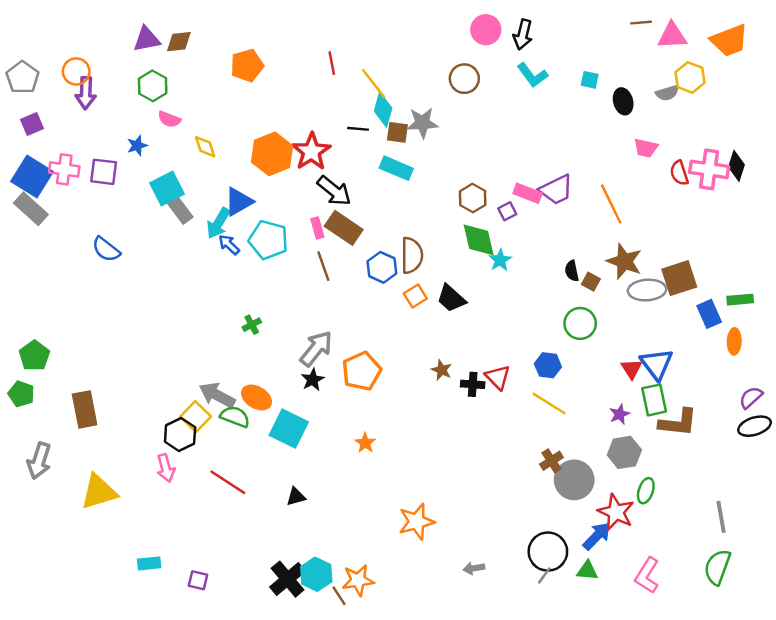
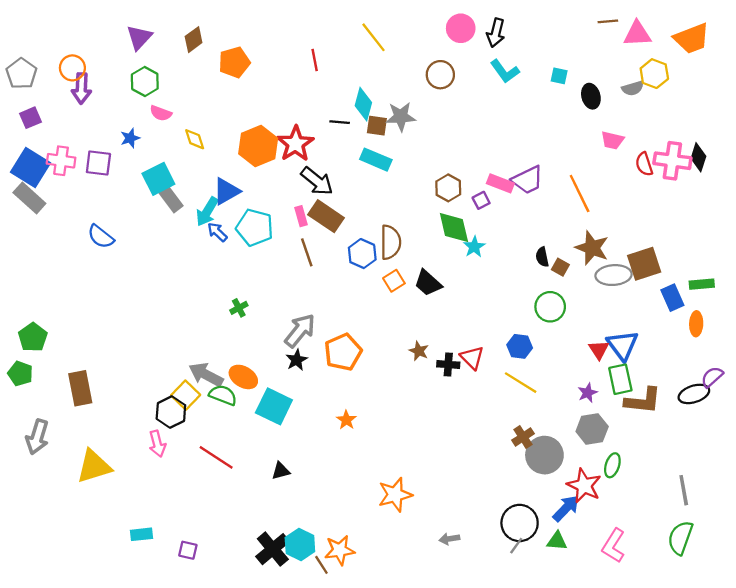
purple triangle: (147, 39) -> (139, 37), turned -36
brown diamond: (179, 42) -> (194, 40), moved, turned -30
yellow line: (374, 83) -> (374, 37), moved
black ellipse: (754, 426) -> (694, 394), moved

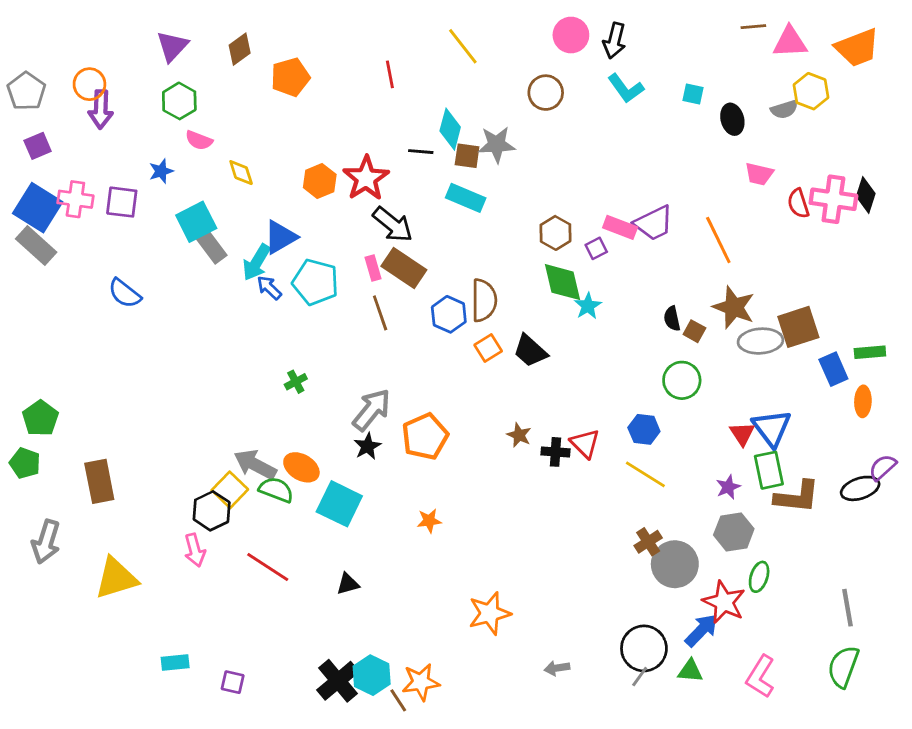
orange hexagon: (258, 146) -> (320, 181), size x0.7
orange star: (346, 420) -> (429, 521), turned 30

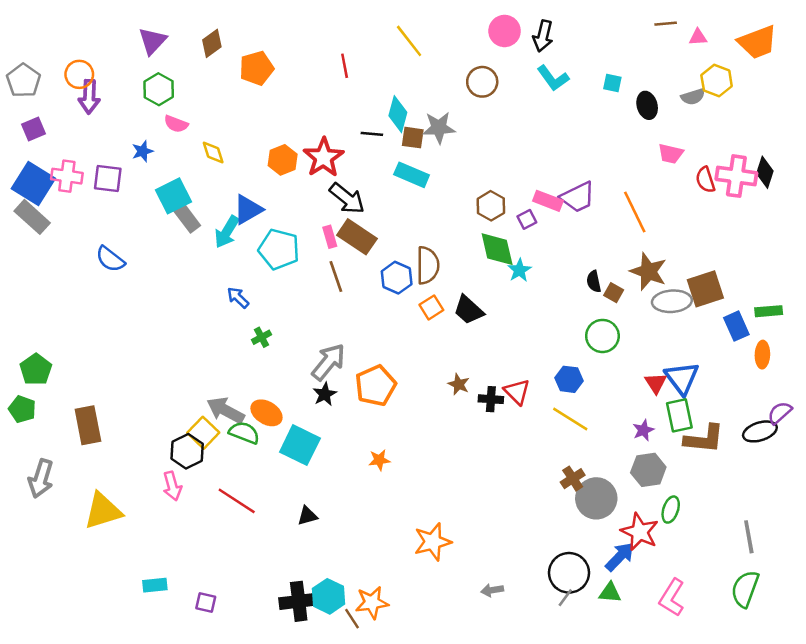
pink triangle: (790, 42) -> (698, 37), size x0.6
blue arrow: (269, 288) -> (238, 298), moved
black cross: (338, 681) -> (299, 601), turned 33

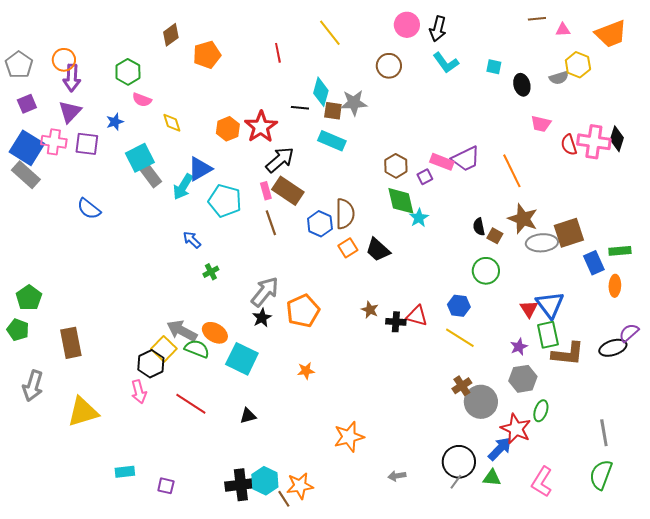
purple triangle: (152, 41) -> (70, 112), moved
black arrow: (347, 198) -> (280, 160), turned -80
red triangle: (517, 392) -> (417, 316), turned -30

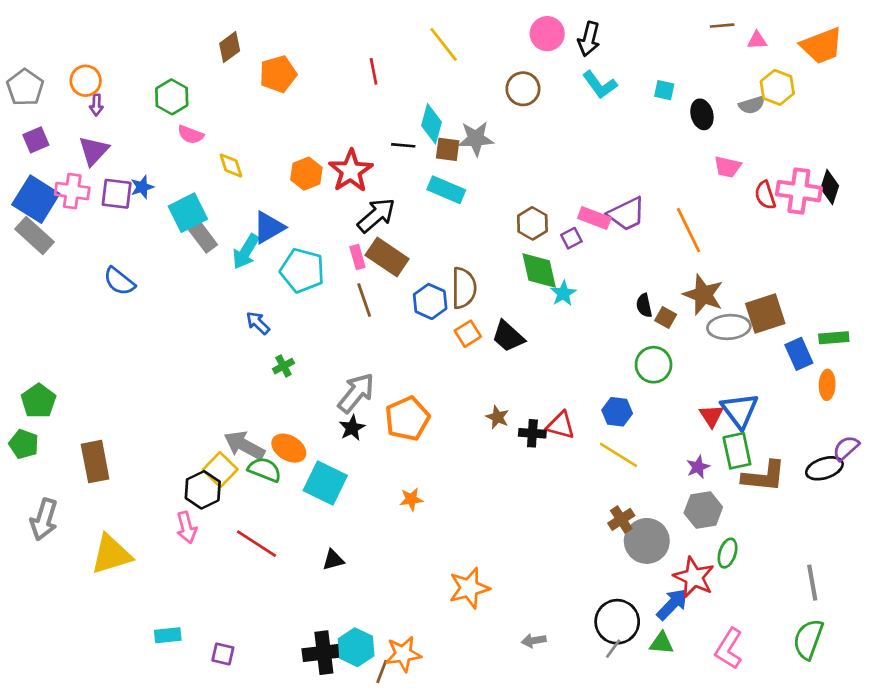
purple arrow: (72, 78) -> (96, 105), size x0.6
blue star: (115, 122) -> (142, 187), moved
brown line: (284, 499) -> (382, 671), turned 54

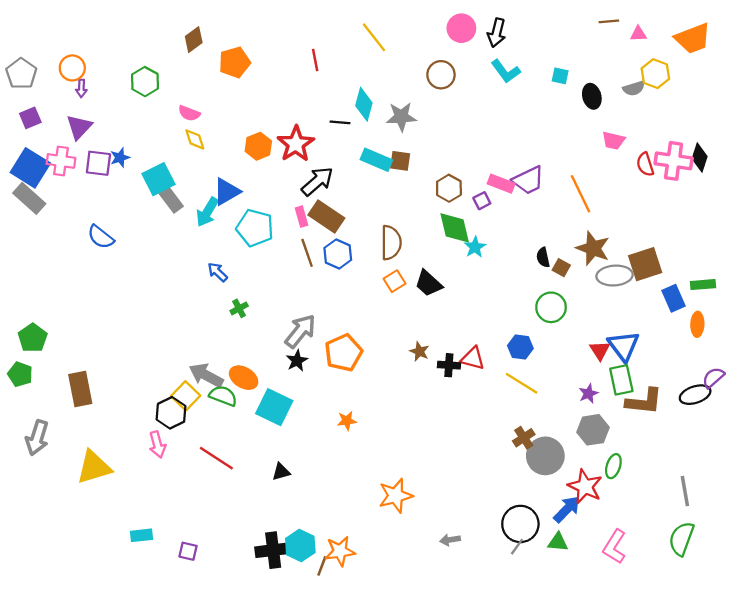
pink semicircle: (191, 135) -> (189, 113), moved
brown square: (448, 149) -> (400, 161), moved
blue hexagon: (430, 301) -> (338, 254), moved

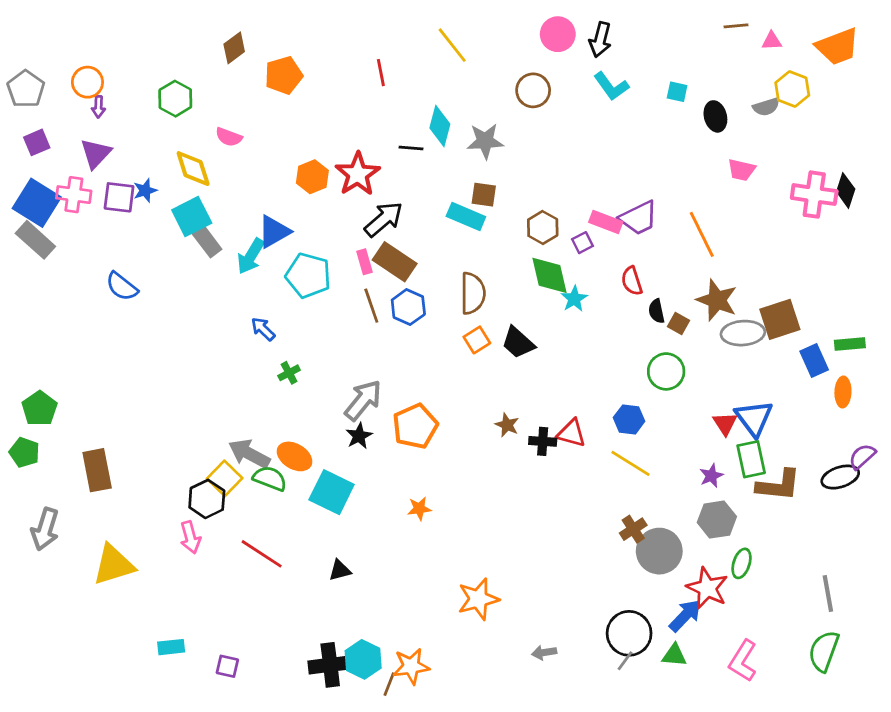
yellow diamond: (195, 139) -> (193, 169), moved, size x1.4
cyan rectangle: (376, 160) -> (466, 217), moved
red semicircle: (645, 164) -> (632, 281), moved

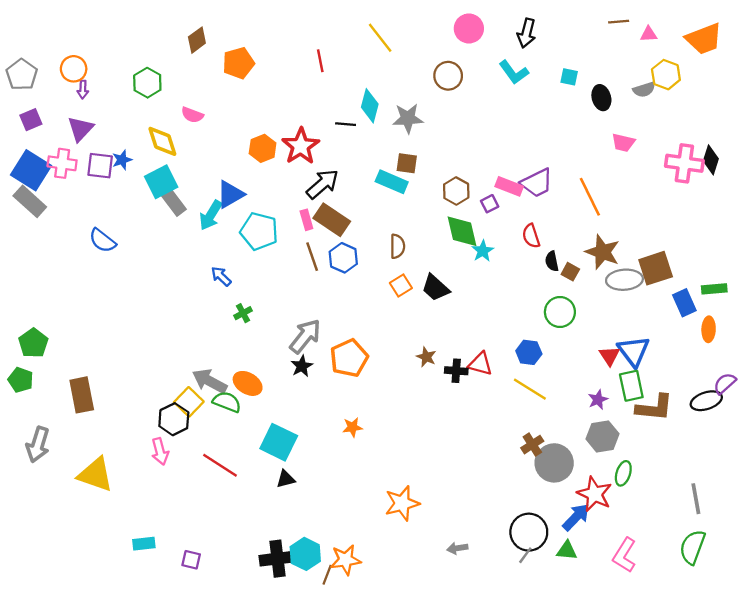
black arrow: (600, 40) -> (526, 33), moved
brown semicircle: (473, 293) -> (397, 246), size x0.7
cyan square: (332, 492) -> (279, 442), moved
yellow triangle: (114, 565) -> (95, 474), turned 36

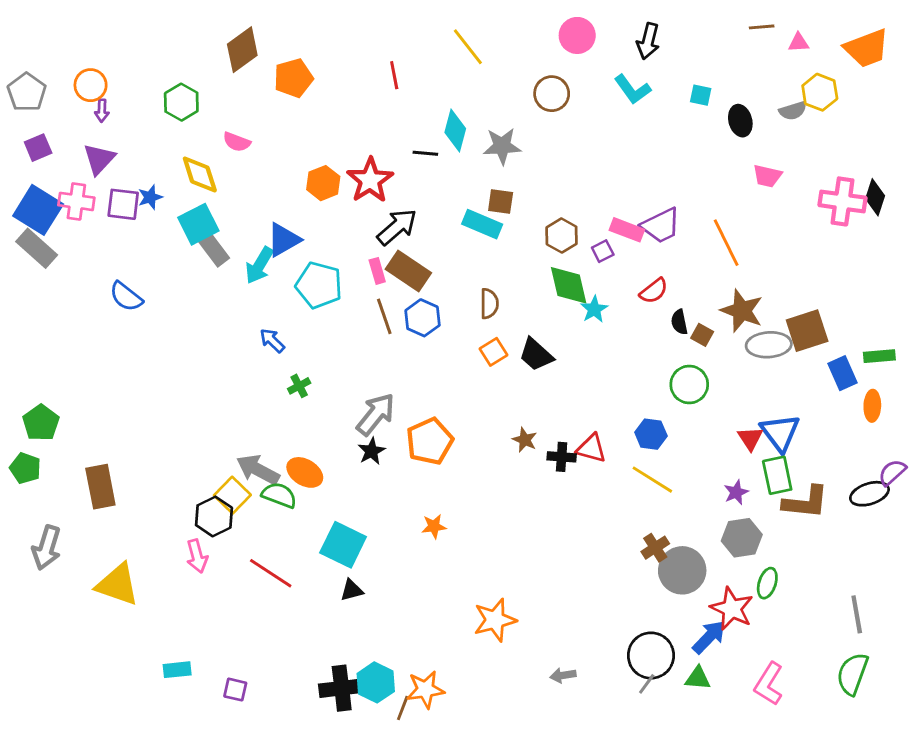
brown diamond: (197, 40) -> (242, 50), size x1.4
red semicircle: (531, 236) -> (654, 291), turned -110

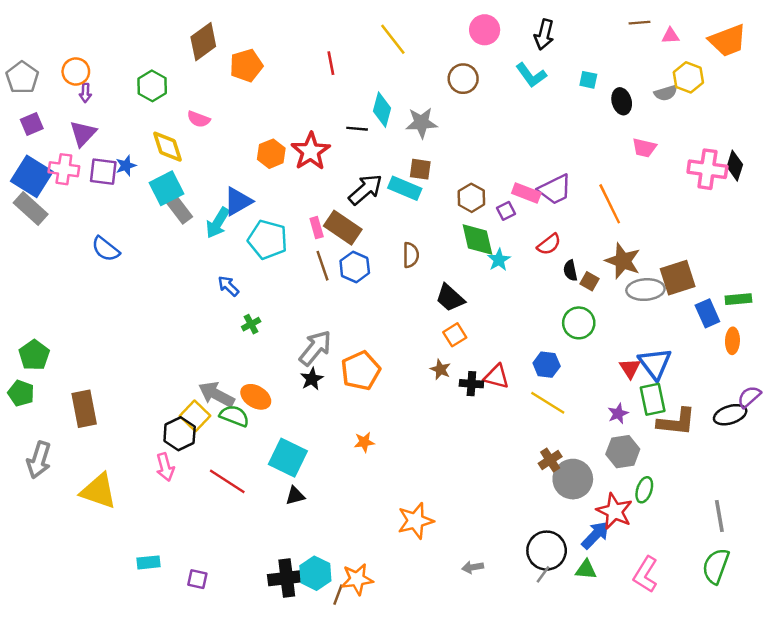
black arrow: (397, 227) -> (365, 189), moved
orange square: (493, 352) -> (455, 335), moved

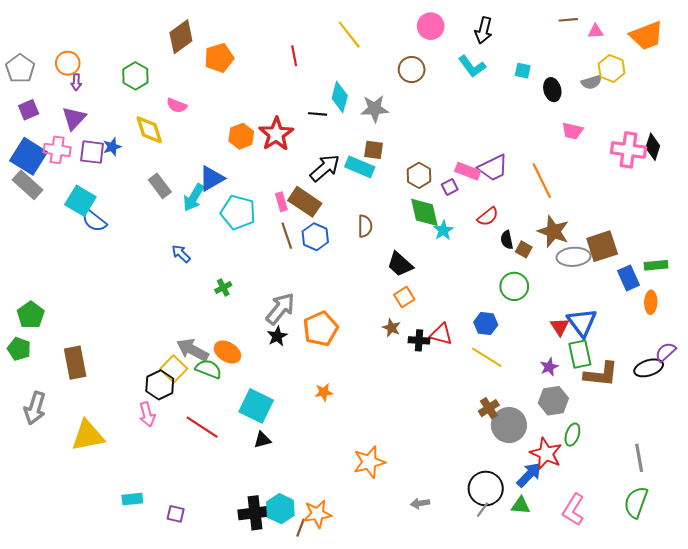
cyan square: (166, 188) -> (80, 201), moved, turned -32
blue arrow: (228, 286) -> (181, 254), moved
yellow triangle: (98, 491) -> (88, 436), turned -30

